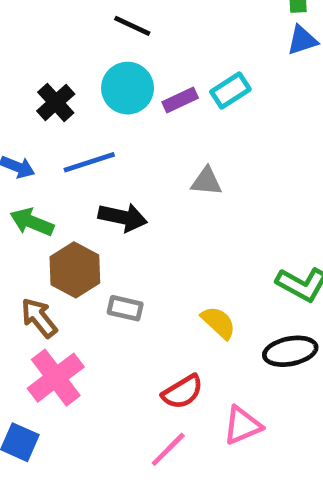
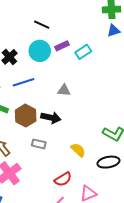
purple rectangle: (180, 100) -> (62, 46), moved
gray triangle: (206, 181) -> (64, 90), moved
black arrow: (123, 217) -> (51, 118), moved
brown hexagon: (75, 270) -> (26, 116), moved

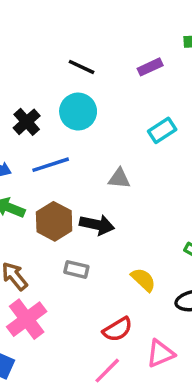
purple rectangle: (62, 46) -> (150, 67), moved
cyan rectangle: (83, 52) -> (162, 130), moved

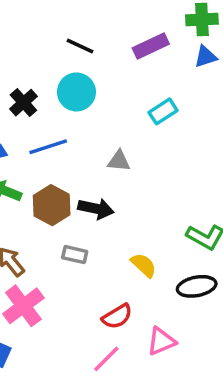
purple rectangle: (150, 67) -> (151, 46), size x1.4

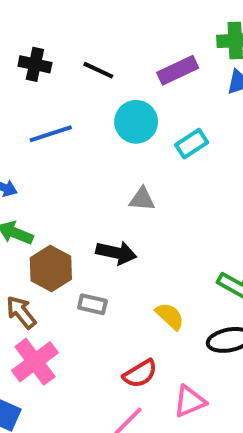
cyan circle: (76, 92) -> (136, 122), moved
black cross: (23, 103) -> (35, 64), moved, turned -36
blue line: (48, 147) -> (51, 134), moved
brown hexagon: (52, 205) -> (51, 269), moved

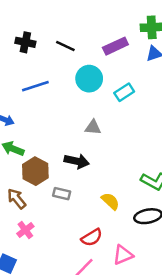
pink cross: (35, 362) -> (25, 230), size x0.6

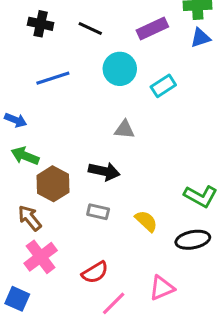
gray rectangle: (62, 194) -> (98, 212), moved
pink cross: (25, 230) -> (41, 257), size x1.5
red semicircle: (92, 237) -> (95, 272), moved

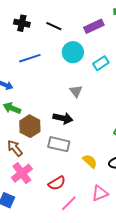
gray triangle: (124, 129) -> (76, 91), turned 48
gray rectangle: (98, 212) -> (59, 144), size x1.5
yellow semicircle: (146, 221) -> (90, 161), moved

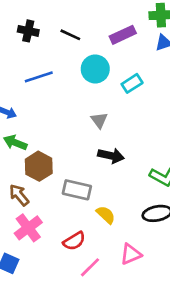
black arrow: (63, 118) -> (111, 156), moved
yellow semicircle: (90, 161) -> (106, 215), moved

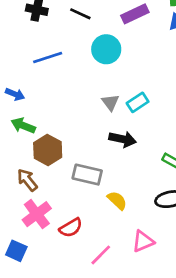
cyan rectangle: (132, 83) -> (138, 102), moved
red semicircle: (74, 241) -> (71, 228), moved

